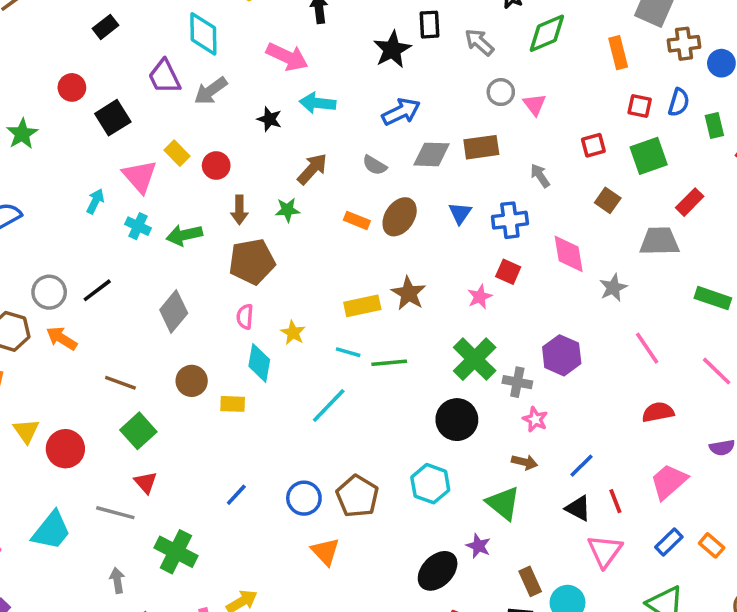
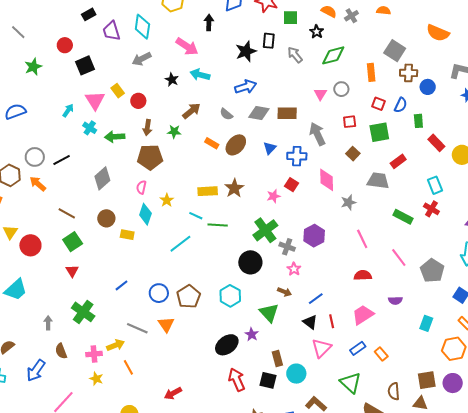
purple trapezoid: (164, 77) -> (111, 31), moved
gray circle: (501, 92) -> (341, 89), moved
gray arrow: (540, 176) -> (317, 134), size x1.6
gray line: (115, 513) -> (137, 328), moved

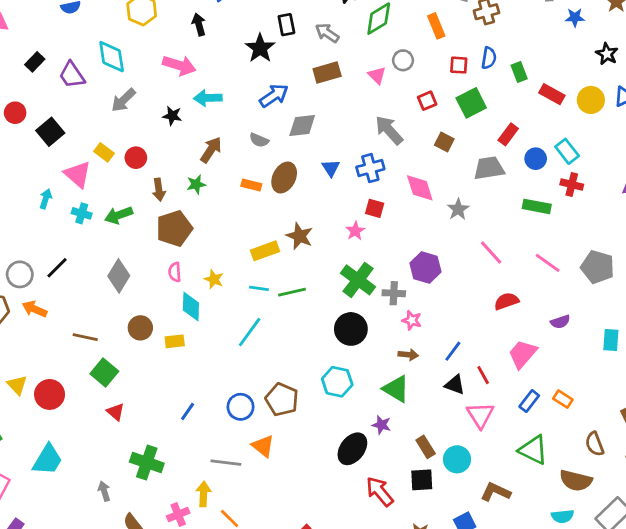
blue circle: (428, 87) -> (536, 159), moved
brown rectangle: (287, 113) -> (327, 73), moved
yellow arrow: (116, 345) -> (204, 494), turned -48

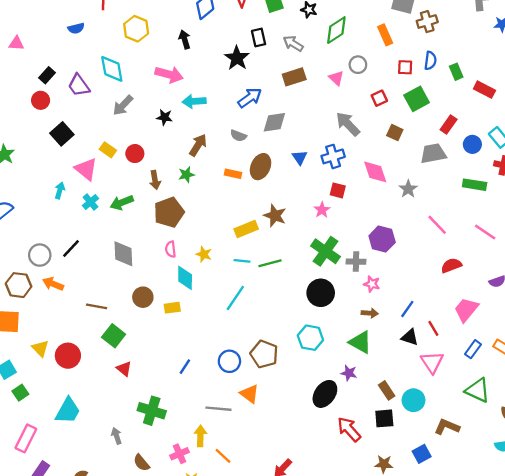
red circle: (15, 113) -> (41, 100), moved
cyan cross: (82, 213) -> (90, 202), turned 35
gray diamond: (119, 276) -> (123, 254), turned -32

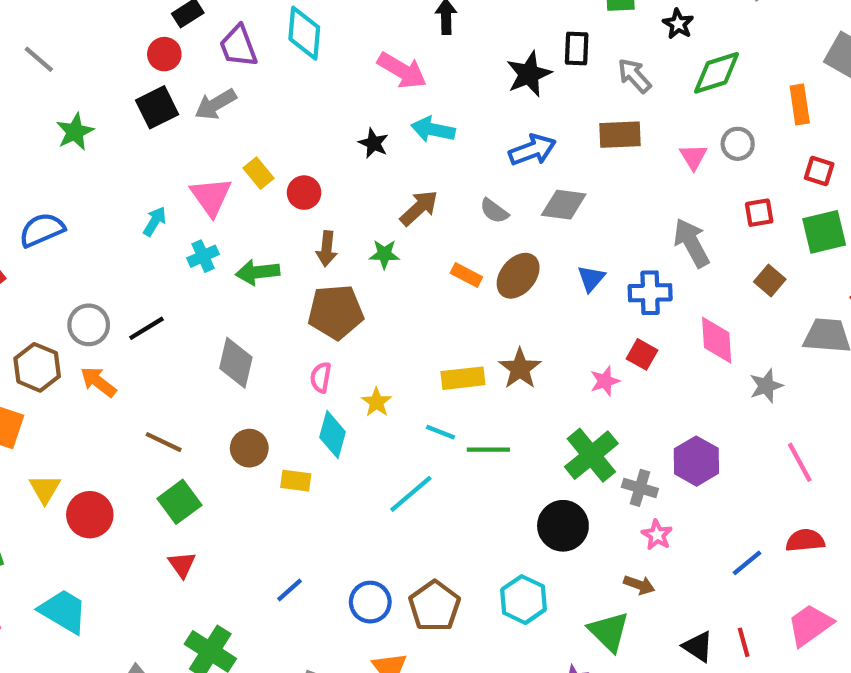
gray arrow: (123, 105) -> (216, 104), moved
black square: (62, 134) -> (157, 107), moved
blue line: (407, 309) -> (747, 563), moved
cyan trapezoid: (68, 411) -> (63, 611), turned -104

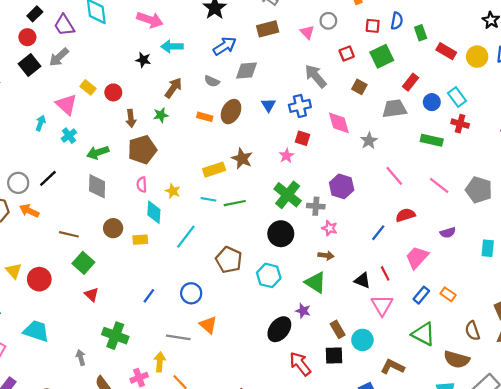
green arrow: (258, 272) -> (98, 153), moved
cyan line: (411, 494) -> (186, 237), moved
brown pentagon: (435, 606) -> (229, 260), moved

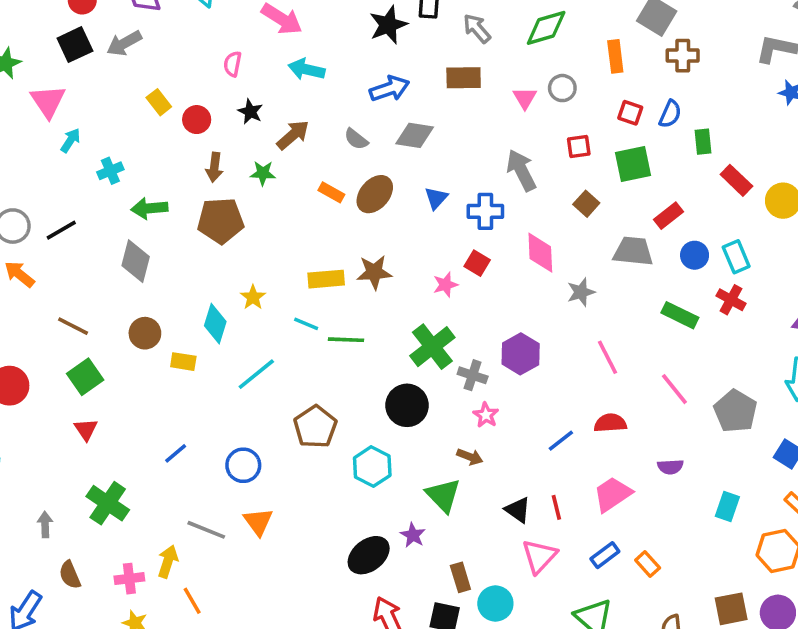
black star: (143, 60) -> (250, 112), moved
pink triangle: (66, 104) -> (48, 101), moved
brown star: (242, 159) -> (374, 272), turned 30
pink semicircle: (142, 185) -> (233, 64), moved

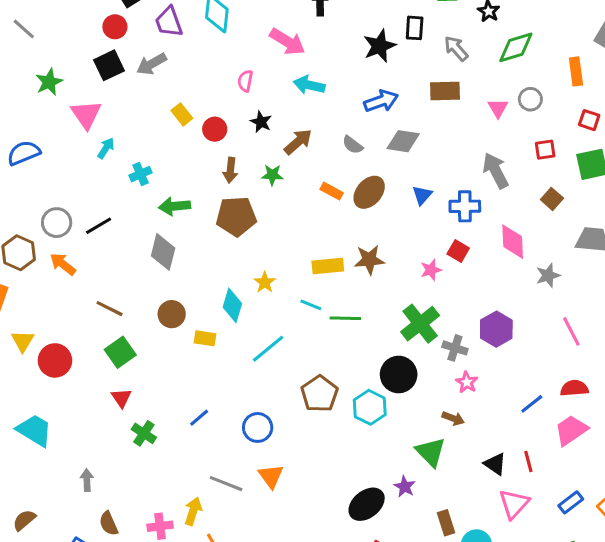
cyan hexagon: (372, 467) -> (370, 407), moved
pink trapezoid: (612, 494) -> (571, 430), moved
green cross: (108, 503) -> (144, 433), moved, size x0.7

